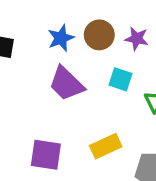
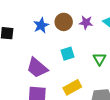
cyan square: (120, 79) -> (68, 54), moved, turned -32
purple trapezoid: (66, 84) -> (37, 68), moved

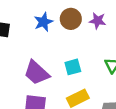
cyan square: (68, 54) -> (73, 67), moved

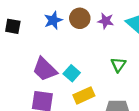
cyan square: (73, 67) -> (72, 73), moved, turned -35

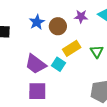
brown circle: (80, 18) -> (58, 26), moved
yellow rectangle: (84, 95) -> (72, 48), moved

